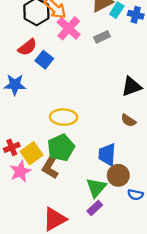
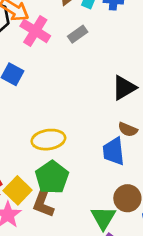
blue trapezoid: (107, 155) -> (114, 151), moved

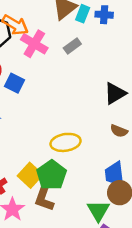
yellow ellipse: (48, 140) -> (66, 142), moved
blue trapezoid: (114, 151) -> (115, 174), moved
yellow square: (18, 190) -> (30, 175), moved

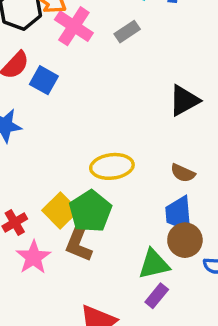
brown semicircle: (119, 131) -> (183, 173), moved
green triangle: (98, 211) -> (154, 264), turned 45

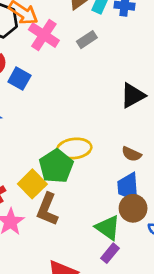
green pentagon: (90, 211) -> (56, 166), moved
green triangle: (154, 264) -> (108, 228), turned 48

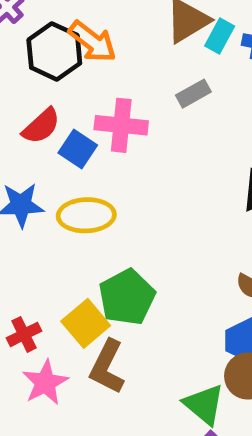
pink cross: (44, 35) -> (121, 125), moved, turned -32
yellow ellipse: (74, 148) -> (86, 215), moved

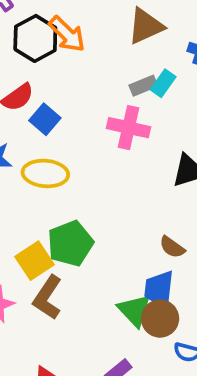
cyan rectangle: (220, 36) -> (163, 83), moved
pink cross: (121, 125) -> (129, 128), moved
green triangle: (204, 404) -> (134, 310), moved

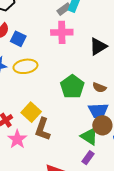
green pentagon: (70, 243) -> (72, 87), moved
blue trapezoid: (159, 289) -> (98, 111), turned -85
green triangle: (134, 310) -> (89, 136), moved

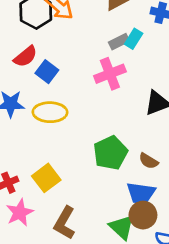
pink cross: (62, 32) -> (110, 74), turned -30
brown L-shape: (43, 129) -> (65, 223), moved

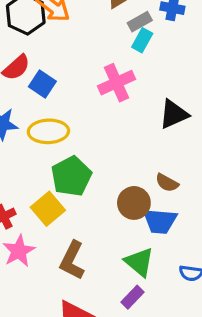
gray rectangle: (119, 42) -> (140, 22), moved
green pentagon: (111, 153) -> (71, 176), moved
brown circle: (143, 215) -> (134, 203), moved

